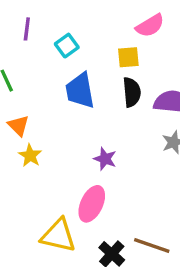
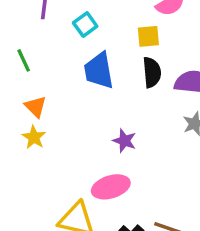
yellow star: (30, 156) -> (34, 137), moved
pink ellipse: (92, 204) -> (111, 187), turned 48

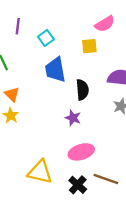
black semicircle: (152, 72) -> (82, 90), moved
pink ellipse: (111, 187) -> (81, 152), moved

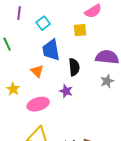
orange triangle: (12, 94) -> (37, 71), moved
pink ellipse: (81, 152) -> (38, 104), moved

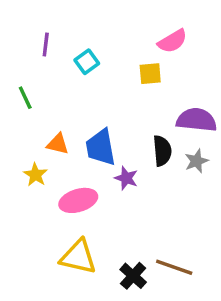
blue trapezoid: (51, 50) -> (101, 147), moved
black semicircle: (74, 67) -> (162, 151), moved
orange triangle: (37, 71) -> (58, 144), moved, turned -32

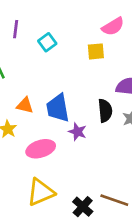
yellow triangle: (78, 257) -> (41, 192), turned -36

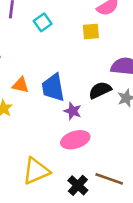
black semicircle: (105, 111) -> (100, 90), turned -110
pink ellipse: (41, 149) -> (75, 140), moved

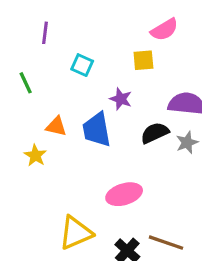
cyan square: (43, 22) -> (82, 65), moved, turned -30
purple star: (73, 111) -> (121, 99), moved

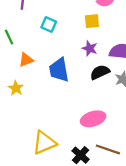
purple star: (121, 99) -> (90, 48), moved
orange triangle: (56, 126) -> (26, 60), moved, turned -35
pink ellipse: (124, 194) -> (93, 119), moved

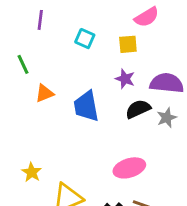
cyan square: (49, 25) -> (85, 39), moved
yellow star: (16, 88) -> (32, 172), moved

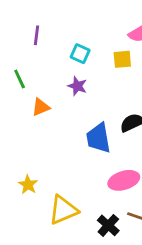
purple star: (125, 79) -> (77, 86), moved
blue trapezoid: (86, 106) -> (98, 138), moved

